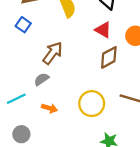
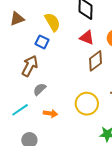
blue square: (23, 25) -> (42, 42), moved
brown arrow: (53, 53) -> (30, 66), moved

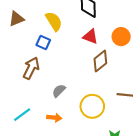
gray semicircle: (40, 89) -> (59, 91), moved

